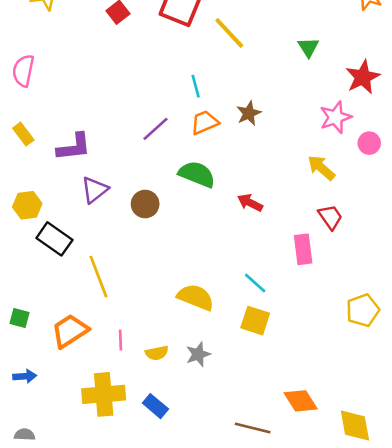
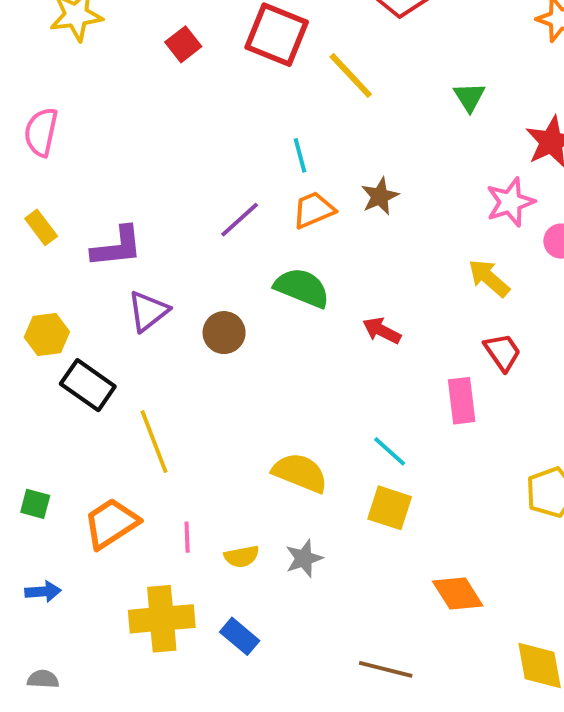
orange diamond: (301, 401) -> (458, 593), moved

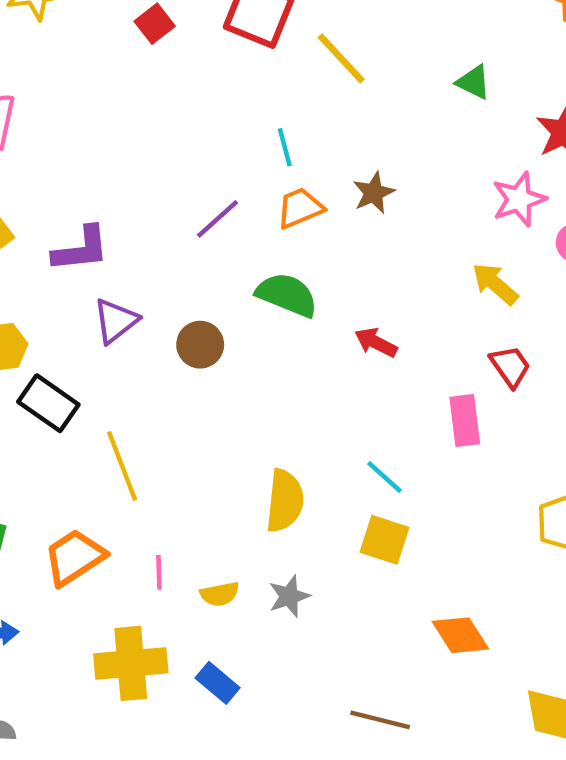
green triangle: (469, 97) -> (473, 82), turned -32
yellow semicircle: (300, 473) -> (285, 501), turned 74

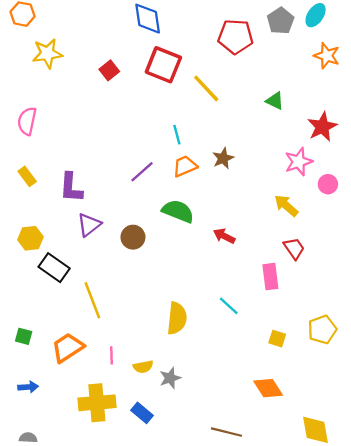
purple L-shape: (81, 249) -> (71, 188), turned 100
yellow square: (385, 540) -> (277, 339), moved, size x0.7
gray star: (289, 596) -> (170, 378), moved

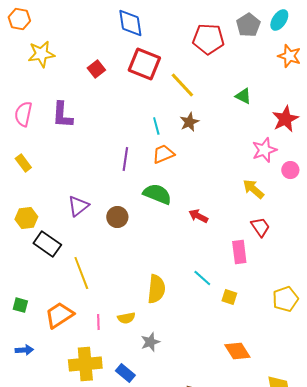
brown star: (223, 158) -> (189, 122), moved
purple line: (142, 172) -> (125, 159), turned -40
purple L-shape: (71, 188) -> (62, 115), moved
yellow square: (277, 339) -> (229, 297), moved
yellow semicircle: (143, 367) -> (126, 318), moved

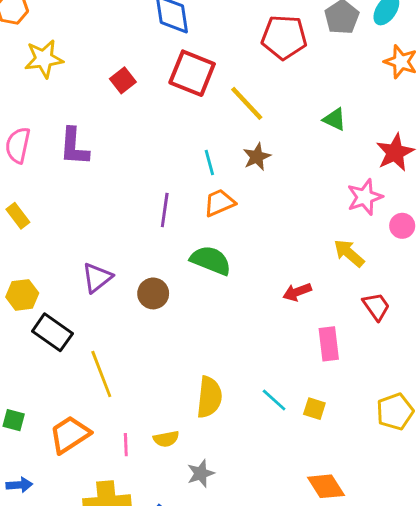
red arrow: (198, 216) -> (297, 292), moved, turned -48
red trapezoid: (260, 227) -> (376, 306), moved
cyan line: (202, 278) -> (274, 400), moved

